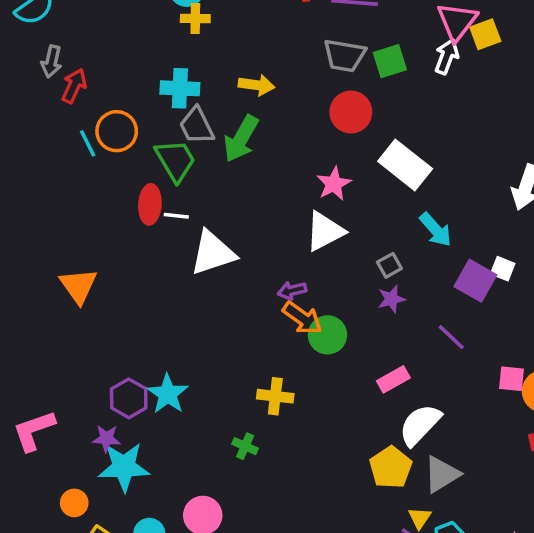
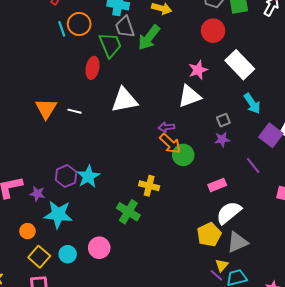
white line: (176, 216) -> (74, 111), moved
purple star: (106, 438) -> (37, 194), moved
green cross: (245, 446) -> (128, 212), size x1.6

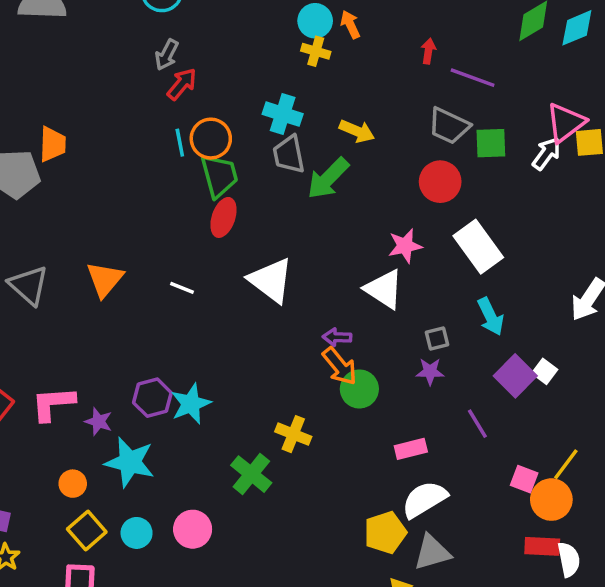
green trapezoid: (110, 45) -> (219, 176), moved
white triangle: (189, 96) -> (384, 289), turned 45
white triangle: (124, 100) -> (271, 280), turned 40
orange triangle: (46, 109) -> (105, 279), moved

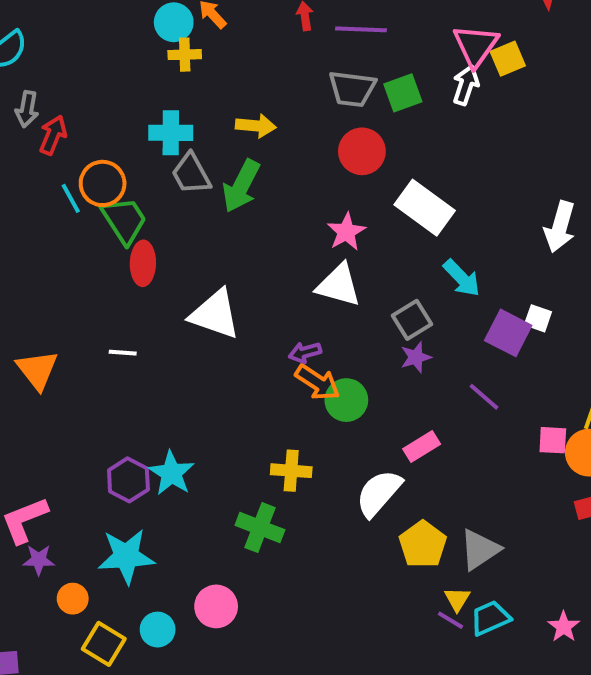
gray square: (437, 339) -> (412, 320), size x1.4
purple star: (99, 421) -> (39, 560), moved
white semicircle: (424, 499) -> (379, 493), moved

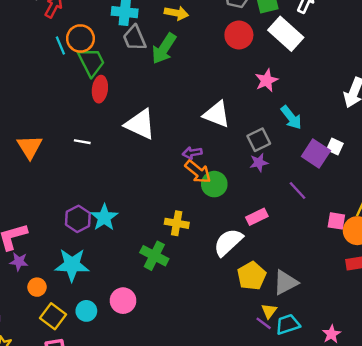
white rectangle: (425, 208) -> (286, 34), moved
pink star: (346, 232) -> (266, 80), moved

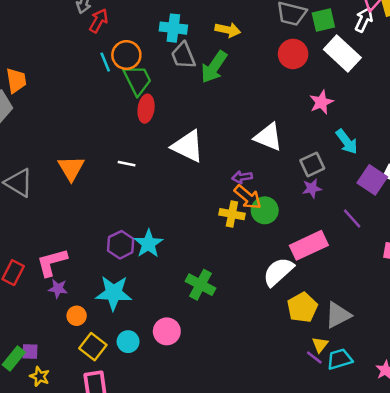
pink rectangle: (257, 217) -> (309, 245), size x1.6
yellow cross: (177, 223) -> (232, 214), moved

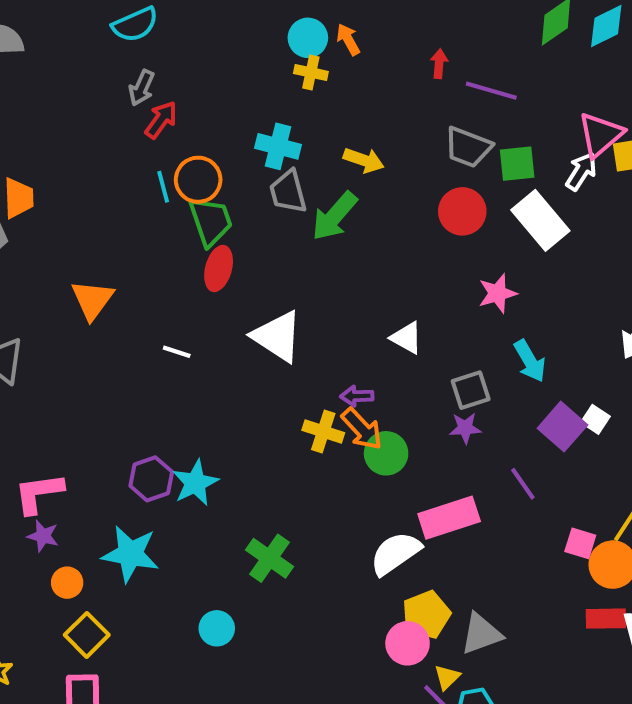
white triangle: (268, 137) -> (406, 338), size x0.7
orange triangle: (71, 168) -> (92, 300), moved
yellow cross: (232, 214) -> (323, 432), moved
pink circle: (167, 331) -> (408, 643), moved
cyan circle: (128, 342) -> (217, 628), moved

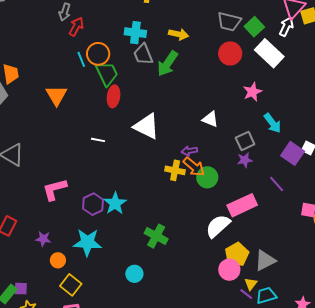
green square: (517, 164) -> (254, 27), turned -30
orange triangle: (92, 300) -> (56, 95), moved
pink L-shape: (39, 493) -> (55, 189), moved

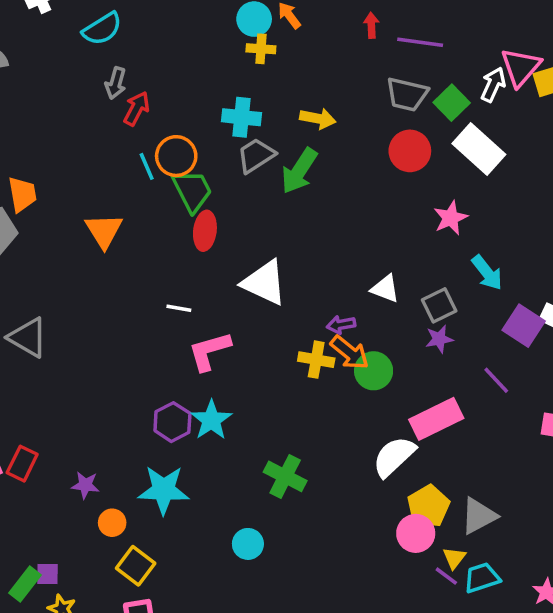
white arrow: (286, 27) -> (493, 85), moved
gray trapezoid: (143, 54) -> (256, 155), turned 80
white triangle: (210, 119) -> (385, 289), moved
pink L-shape: (55, 189) -> (209, 351), moved

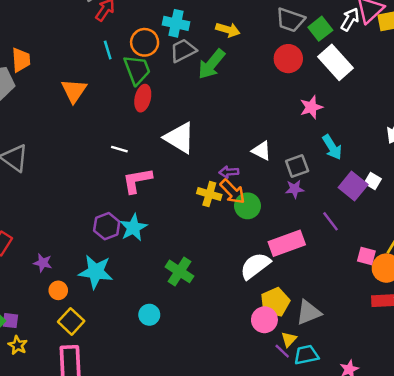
orange circle: (176, 156) -> (145, 42), moved

